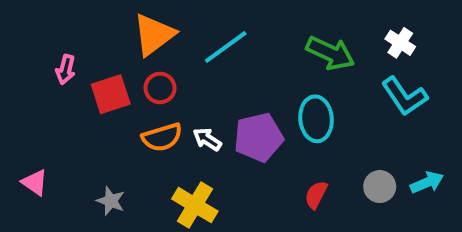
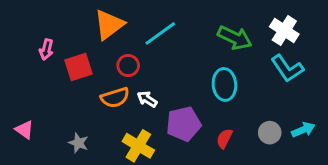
white cross: (400, 43) -> (284, 30), size x1.4
red circle: (160, 88) -> (128, 66), moved
purple pentagon: (259, 137) -> (184, 124), moved

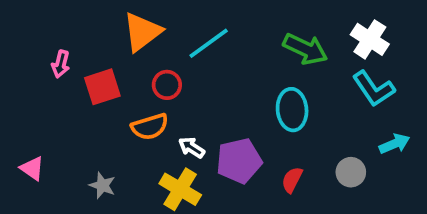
white arrow: (147, 99) -> (192, 148), moved
cyan arrow: (303, 130) -> (394, 144), moved

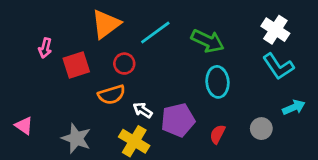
green arrow: (305, 49) -> (208, 41), moved
gray star: (102, 185) -> (76, 138), size x1.5

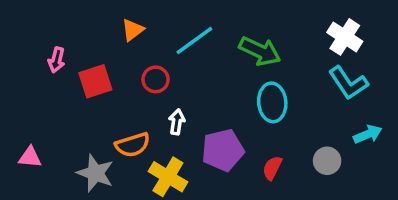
orange triangle: (106, 24) -> (133, 30), size x0.6
orange semicircle: (112, 95) -> (133, 145), moved
white arrow: (143, 110) -> (177, 122), moved, turned 66
pink triangle: (24, 126) -> (30, 157), turned -30

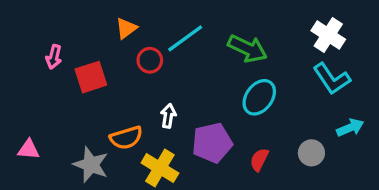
red circle: (156, 79) -> (150, 60), moved
cyan ellipse: (272, 102) -> (259, 97), turned 42

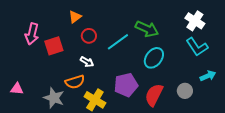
cyan line: (185, 38) -> (118, 42), moved
pink arrow: (54, 57) -> (32, 34), size x1.5
white arrow: (168, 116) -> (87, 62), moved, turned 112
red semicircle: (259, 160) -> (154, 95), size x1.6

